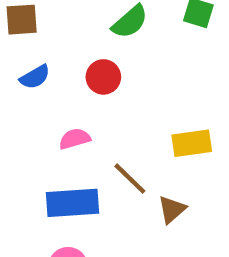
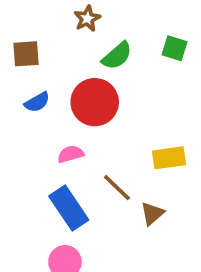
red circle: (103, 77) -> (95, 102), size x1.6
blue rectangle: (72, 203) -> (69, 208), turned 60

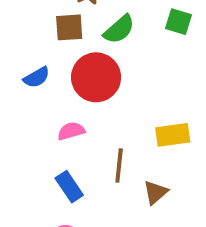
brown square: (26, 54) -> (69, 27), moved
brown line: (117, 188) -> (119, 166), turned 52
blue rectangle: (69, 208) -> (69, 187), size x0.7

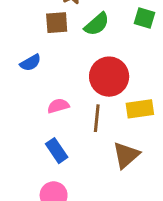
red circle: (96, 77) -> (109, 77), moved
brown line: (119, 166) -> (97, 118), moved
brown triangle: (155, 192) -> (126, 155), size x1.4

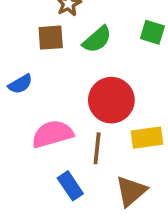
pink semicircle: (58, 106) -> (52, 134), size x1.6
blue rectangle: (57, 151) -> (70, 186), moved

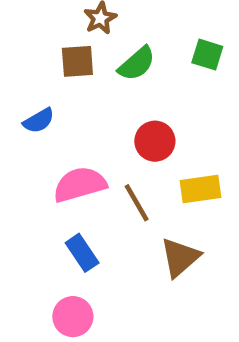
red circle: (111, 100) -> (155, 141), size x0.7
brown line: (97, 148) -> (137, 203), turned -36
blue rectangle: (70, 186) -> (82, 253), moved

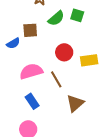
green square: (207, 55) -> (77, 15), moved
brown square: (77, 61) -> (30, 30), moved
yellow rectangle: (200, 189) -> (89, 60), moved

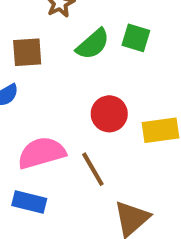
brown square: (30, 30) -> (27, 52), moved
blue rectangle: (32, 101) -> (29, 202), moved, turned -42

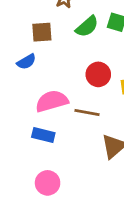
brown line: (93, 169) -> (87, 112), turned -50

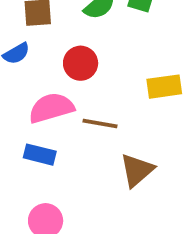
red circle: (98, 74) -> (81, 63), moved

